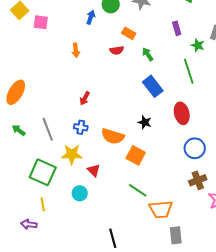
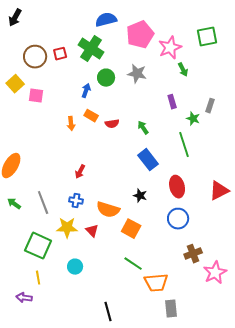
orange rectangle: (129, 33) -> (91, 116), moved
blue circle: (195, 148) -> (178, 219), moved
red triangle: (94, 170) -> (92, 231), moved

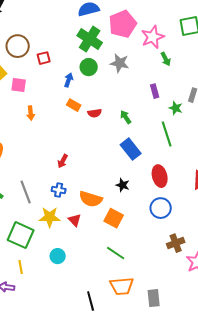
green cross: (91, 49) -> (90, 39), moved
red square: (60, 54) -> (44, 58), moved
orange arrow: (71, 124) -> (31, 113), moved
orange trapezoid: (156, 283) -> (122, 286), moved

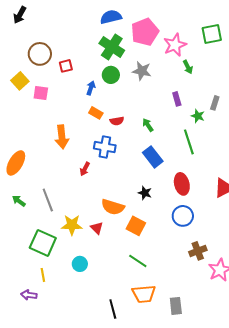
orange arrow: (31, 113) -> (62, 137), moved, size x1.6
blue cross: (59, 190) -> (105, 147), moved, size x1.5

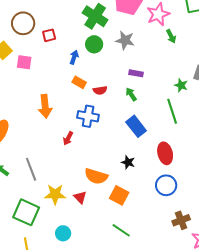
purple rectangle: (177, 99) -> (136, 73), moved, turned -64

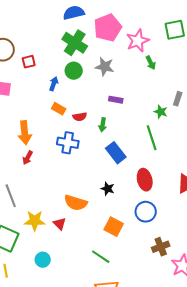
green arrow: (131, 94) -> (103, 125), moved, turned -136
red arrow: (68, 138) -> (28, 158), moved
orange square: (119, 195) -> (114, 227), moved

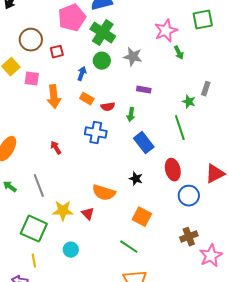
pink pentagon: (108, 28) -> (72, 18), moved
orange arrow: (25, 133) -> (54, 97), moved
red arrow: (28, 158) -> (56, 148), turned 120
blue circle: (146, 212) -> (189, 196), moved

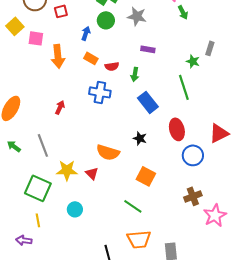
red arrow: (56, 148) -> (60, 107), turned 56

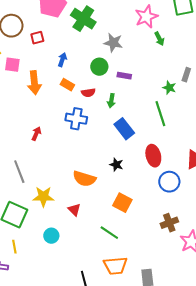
green circle: (106, 20) -> (99, 67), moved
red triangle: (92, 173) -> (74, 210), moved

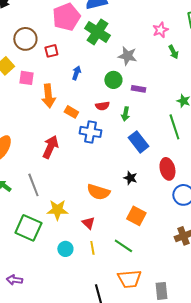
pink star: (146, 17) -> (160, 30), size x0.7
orange rectangle: (67, 85) -> (71, 112), moved
red arrow: (36, 134) -> (50, 147), size x1.6
yellow line: (14, 247) -> (92, 248), moved

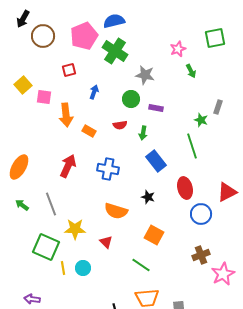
brown circle: (25, 39) -> (43, 36), moved
blue cross: (90, 132) -> (108, 169), moved
yellow line: (92, 248) -> (63, 268), moved

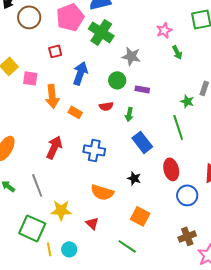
blue arrow: (94, 92) -> (80, 73), size x1.6

